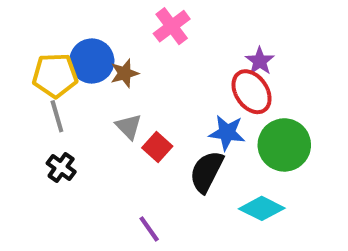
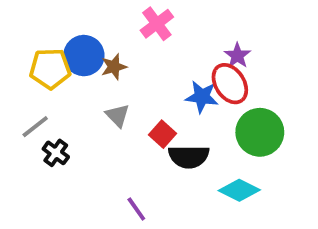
gray line: (57, 116) -> (35, 127), moved, turned 68
blue star: (227, 133) -> (202, 97), moved
red square: (157, 147) -> (162, 134), moved
black semicircle: (206, 172) -> (189, 157), turned -117

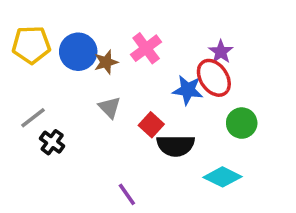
pink cross: (157, 24) -> (146, 48), moved
yellow pentagon: (50, 69) -> (31, 45), moved
green circle: (260, 132) -> (242, 123), size x0.7

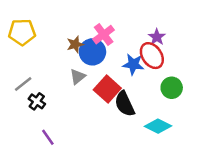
blue circle: (78, 52) -> (92, 52), moved
gray triangle: (109, 107) -> (78, 77), turned 35
red square: (151, 125) -> (107, 89), size x1.5
black semicircle: (176, 146) -> (125, 104), turned 65
purple line: (127, 194) -> (48, 137), moved

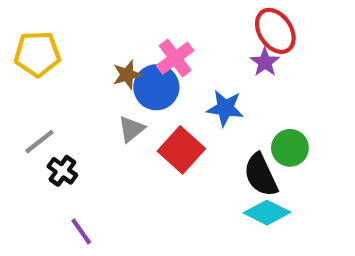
red ellipse: (152, 56) -> (275, 31), moved
black semicircle: (125, 104) -> (261, 175), moved

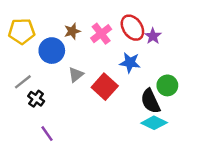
red ellipse: (275, 31) -> (132, 28), moved
brown star: (127, 75) -> (72, 31), moved
blue circle: (156, 87) -> (52, 51), moved

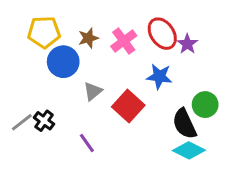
yellow pentagon: (22, 31) -> (44, 32), moved
gray line: (23, 82) -> (22, 122), moved
purple line: (47, 134) -> (87, 143), moved

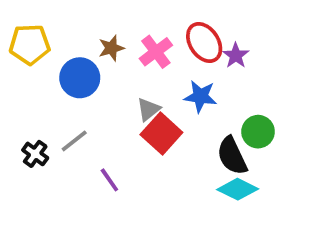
yellow pentagon: (44, 32) -> (30, 44), moved
gray triangle: (93, 91) -> (148, 109), moved
black cross: (44, 121) -> (35, 154), moved
gray line: (22, 122) -> (74, 141), moved

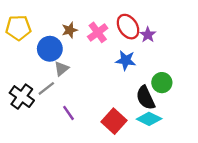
gray triangle: (148, 109) -> (61, 69), moved
red square: (161, 134) -> (114, 121), moved
black cross: (35, 154) -> (22, 97), size x1.5

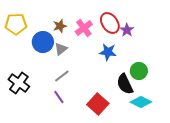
gray triangle: (61, 69) -> (61, 49), moved
gray line: (46, 88) -> (62, 76), moved
cyan diamond: (149, 119) -> (141, 102), moved

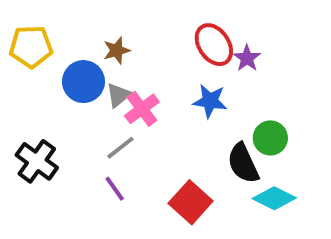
pink cross: (84, 28) -> (142, 109), moved

